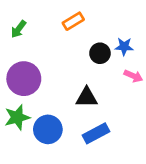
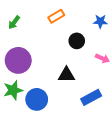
blue star: (124, 47) -> (100, 21), moved
blue rectangle: (96, 133) -> (91, 97), moved

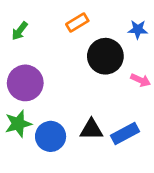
black circle: (77, 41) -> (105, 56), size x1.6
black triangle: (66, 75) -> (91, 129), moved

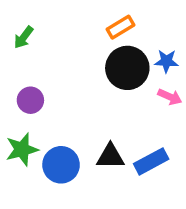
orange rectangle: (77, 22) -> (121, 27), moved
blue star: (138, 30) -> (166, 61), moved
purple circle: (25, 83) -> (30, 100), size x0.6

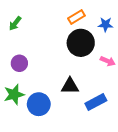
blue star: (166, 61) -> (105, 25), moved
black triangle: (110, 156) -> (70, 86), moved

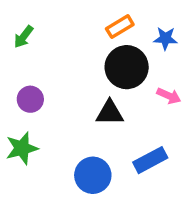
black triangle: (70, 86) -> (110, 113), moved
blue circle: (39, 104) -> (93, 175), moved

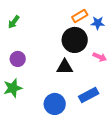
orange rectangle: (120, 27) -> (80, 16), moved

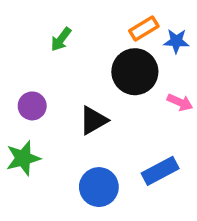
green arrow: (14, 22) -> (61, 39), moved
black triangle: (65, 67) -> (93, 120), moved, turned -30

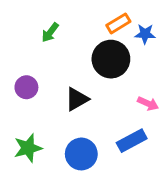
pink arrow: (180, 102) -> (148, 104), moved
green star: (23, 158) -> (28, 148), moved

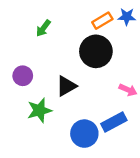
blue star: (145, 34) -> (127, 17), moved
green star: (28, 148) -> (39, 110), moved
blue circle: (81, 154) -> (84, 134), moved

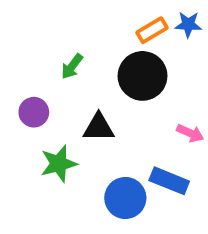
green arrow: (43, 28) -> (72, 66), moved
black triangle: (66, 86) -> (99, 127), turned 30
blue rectangle: (114, 122) -> (169, 181), turned 50

